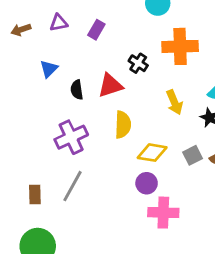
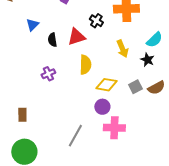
purple cross: (71, 137) -> (48, 74), size x0.6
gray line: (73, 186) -> (75, 136), moved

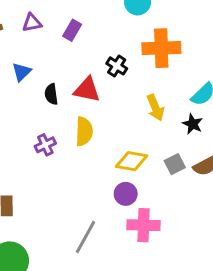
red triangle: (76, 37) -> (87, 90), turned 30
yellow semicircle: (85, 65) -> (84, 131), moved

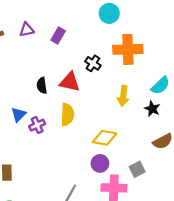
blue triangle: (22, 72) -> (19, 115), moved
yellow arrow: (155, 108) -> (123, 96), turned 30
gray square: (175, 164) -> (137, 169), moved

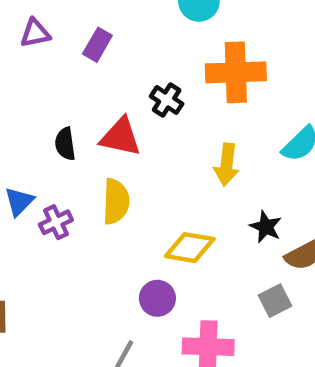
black star: (152, 109) -> (266, 227), moved
purple circle: (100, 163) -> (157, 298), moved
gray square: (137, 169) -> (275, 301), moved

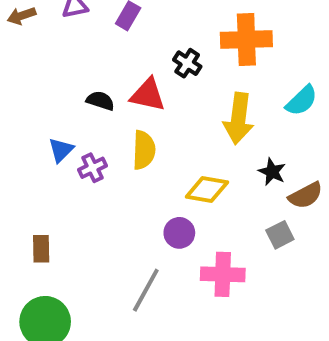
black semicircle: (65, 144) -> (100, 101), turned 116
yellow arrow: (227, 165) -> (239, 118), size x1.4

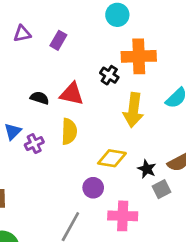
black cross: (187, 63) -> (109, 75), moved
black star: (272, 172) -> (147, 169), moved

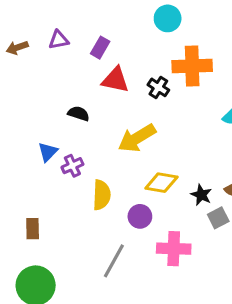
red triangle: (72, 94) -> (115, 80), moved
yellow arrow: (133, 110) -> (137, 138), moved, turned 52
yellow semicircle: (69, 131) -> (102, 195), moved

